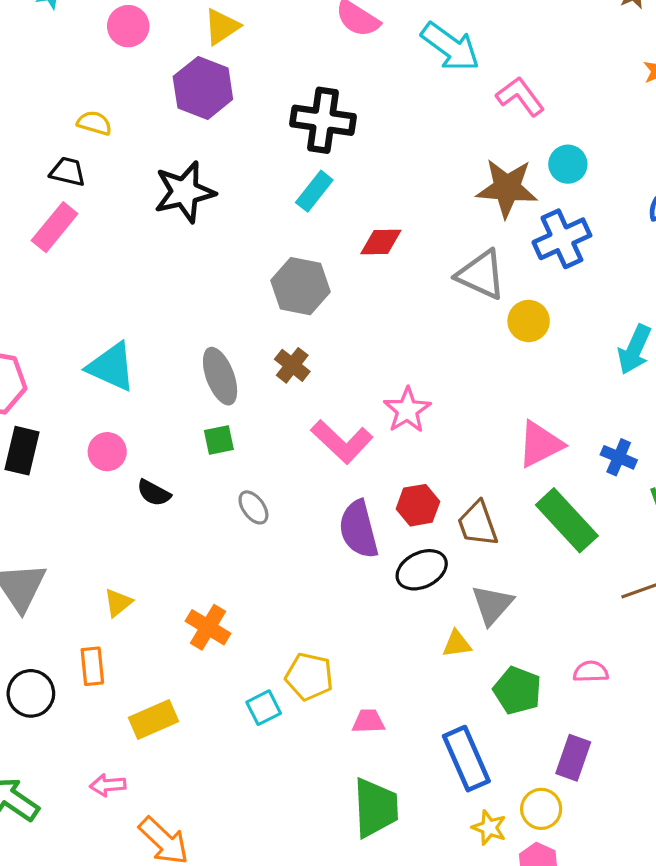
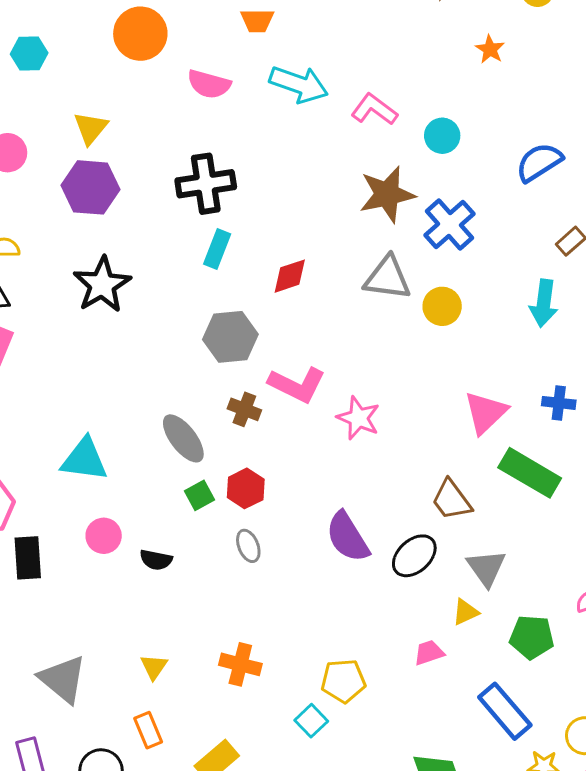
cyan circle: (568, 164) -> (442, 136), moved
pink L-shape: (342, 442) -> (297, 385), moved
red hexagon: (418, 505) -> (246, 488), moved
gray ellipse: (253, 507) -> (248, 546), turned 32
pink trapezoid: (368, 721) -> (429, 653), moved

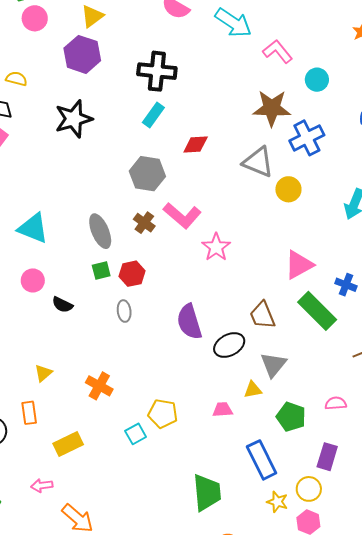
blue cross: (559, 403) -> (346, 285), moved

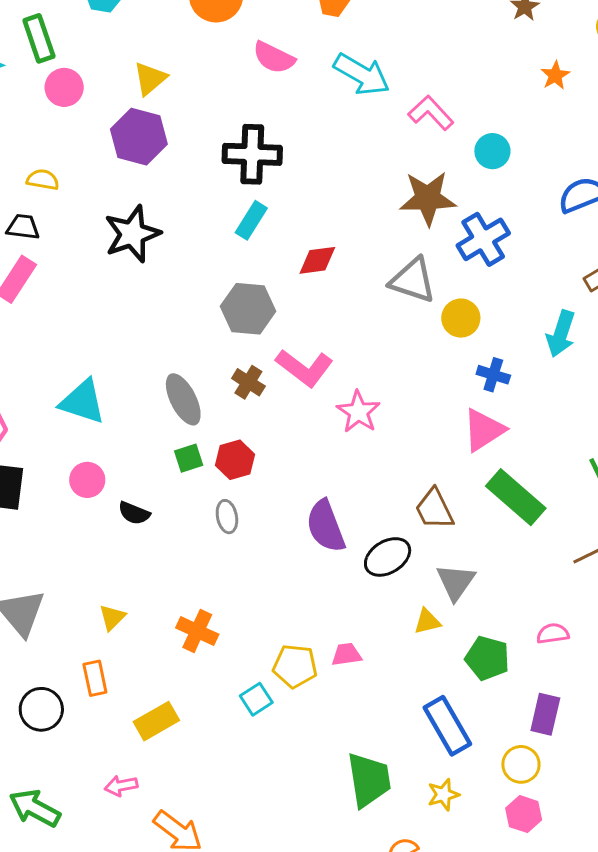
blue cross: (346, 285) -> (493, 375), moved
pink trapezoid: (222, 410) -> (346, 654), moved
yellow star: (277, 502) -> (443, 795), moved, turned -30

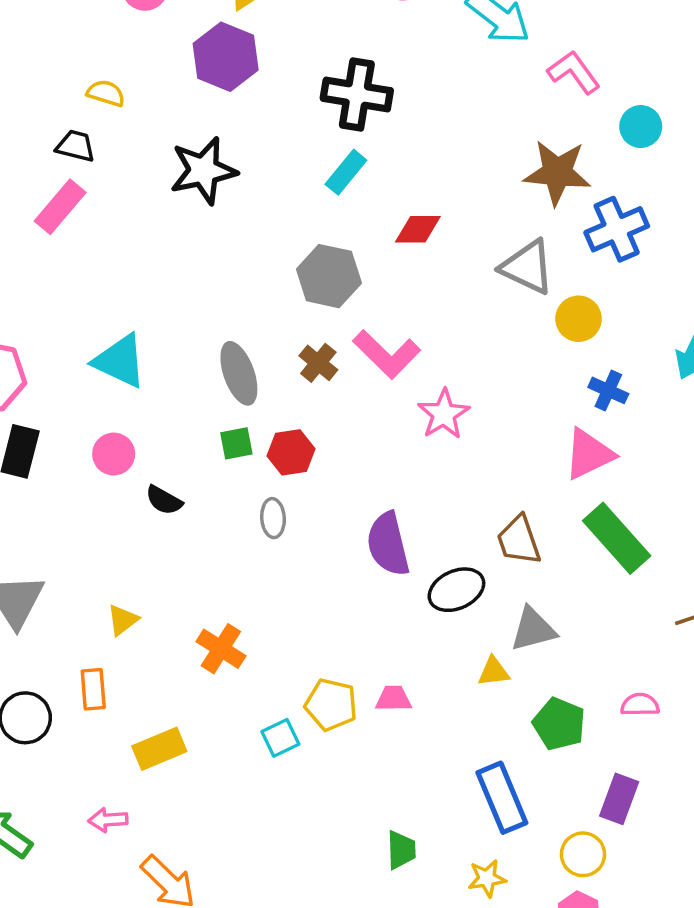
gray triangle: (456, 582) -> (533, 629), turned 33
green trapezoid: (369, 780) -> (401, 850), size x0.6

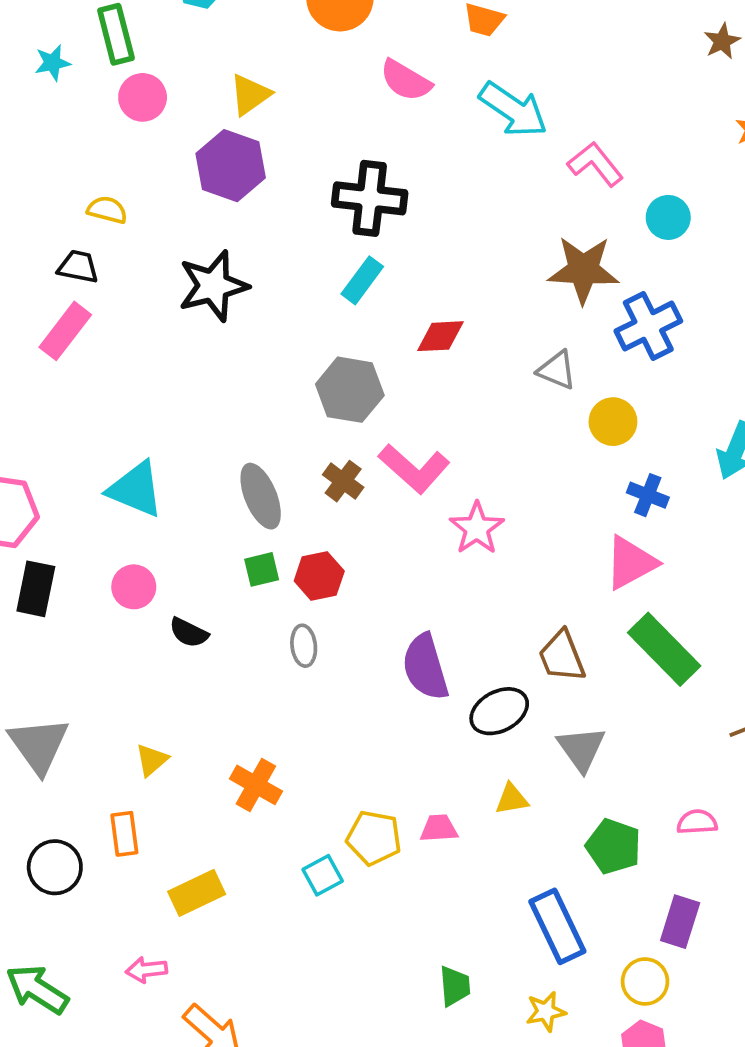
gray triangle: (527, 267) -> (557, 370), size x0.7
gray triangle: (533, 629) -> (581, 749), turned -48
yellow triangle: (494, 672) -> (512, 799), moved

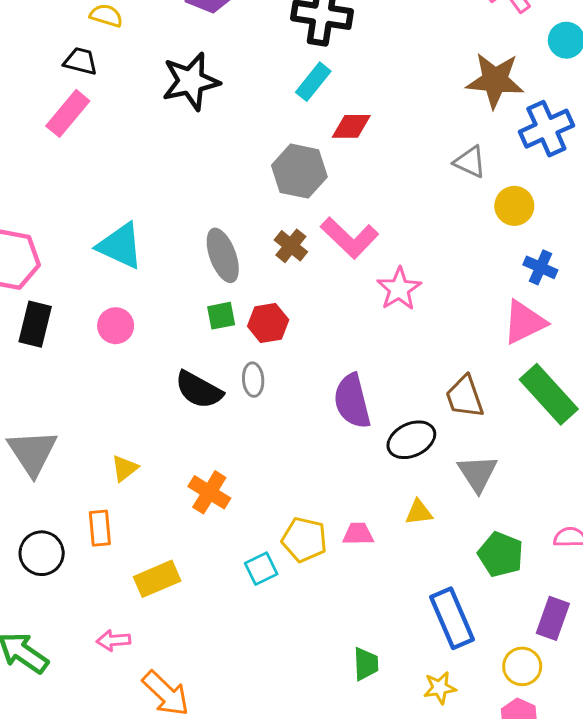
red diamond: (440, 336) -> (351, 126), moved
black semicircle: (189, 633) -> (199, 390), moved, size x1.5

